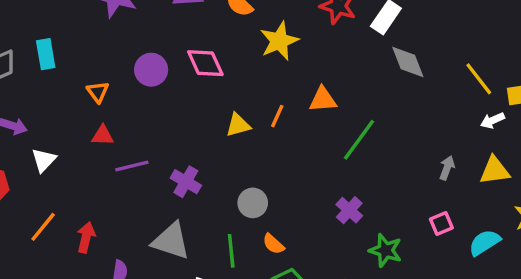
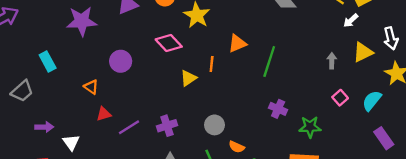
cyan rectangle: (46, 54) -> (48, 61), moved
pink diamond: (205, 63) -> (169, 43), moved
purple cross: (186, 182) -> (167, 126), turned -30

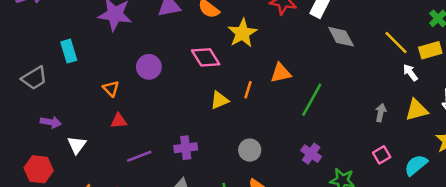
white arrow: (351, 20) -> (410, 73), turned 84
gray circle: (214, 125) -> (250, 150), moved
purple line: (129, 127) -> (139, 156), moved

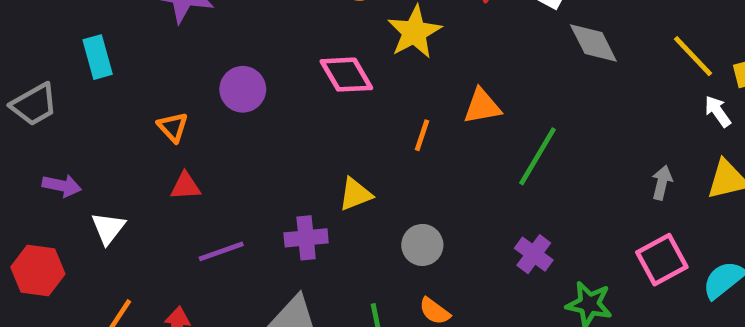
yellow triangle: (219, 100) -> (355, 194), moved
pink square: (382, 155) -> (662, 260), size x1.5

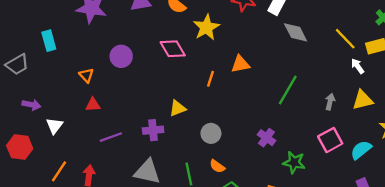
green line: (537, 156) -> (288, 90), moved

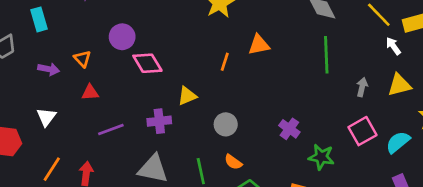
pink diamond: (173, 49) -> (147, 63), moved
green line: (288, 90) -> (326, 55), moved, turned -32
purple arrow: (31, 105) -> (49, 69), moved

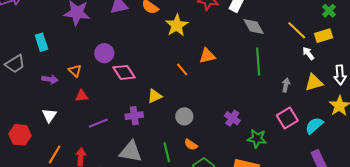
orange line: (225, 62) -> (182, 69), turned -56

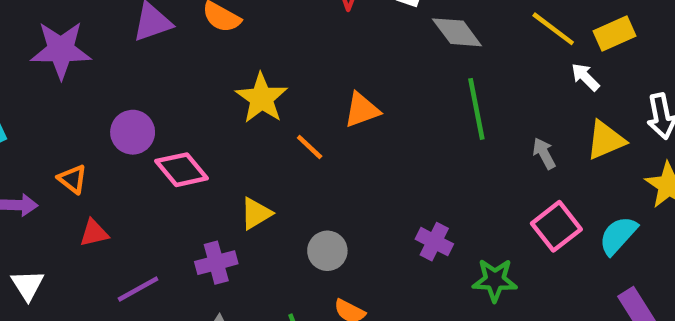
yellow star: (177, 25) -> (262, 98), moved
gray arrow: (286, 85) -> (544, 153), turned -32

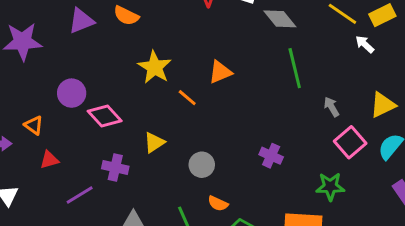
yellow triangle: (606, 140) -> (383, 105), moved
gray arrow: (544, 153) -> (331, 107), moved
purple cross: (216, 263) -> (115, 167), moved, turned 30
green star: (495, 280) -> (330, 187), moved

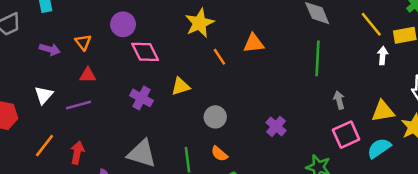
white arrow: (365, 44) -> (383, 56), turned 36
purple line: (80, 195) -> (78, 105), moved

